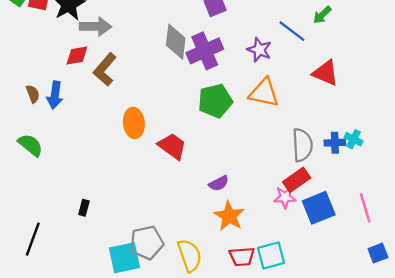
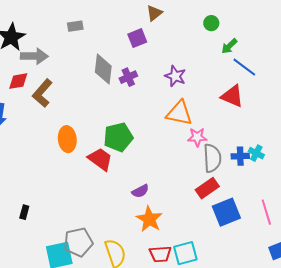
blue line: (292, 31) -> (244, 67), moved
purple cross: (205, 51) -> (128, 77), size x0.6
green pentagon: (215, 101) -> (118, 137), moved
pink star: (285, 197) -> (197, 137), moved

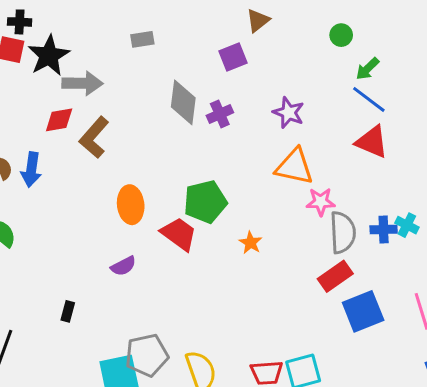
blue line: (244, 67) -> (369, 99), moved
purple semicircle: (140, 191) -> (123, 266), moved
orange star: (149, 219) -> (251, 243), moved, size x0.6

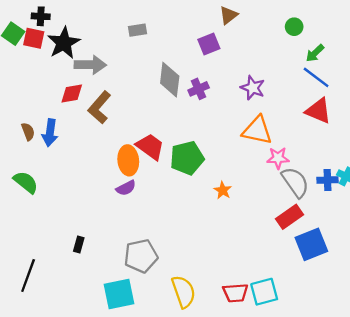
gray semicircle: (343, 232) -> (295, 182), turned -32
red trapezoid: (179, 234) -> (150, 147), moved
purple semicircle: (123, 266) -> (126, 188), moved
gray pentagon: (147, 355) -> (141, 256), moved

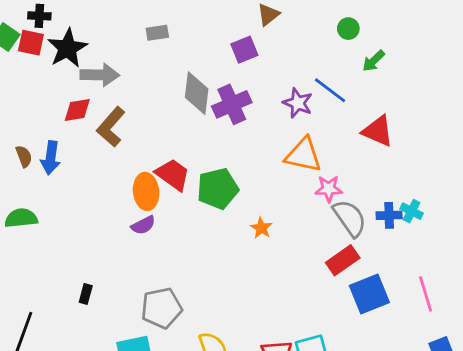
blue line: (316, 77) -> (330, 90), moved
purple cross: (199, 89) -> (232, 104), size x1.5
green semicircle: (26, 182) -> (21, 218), turned -45

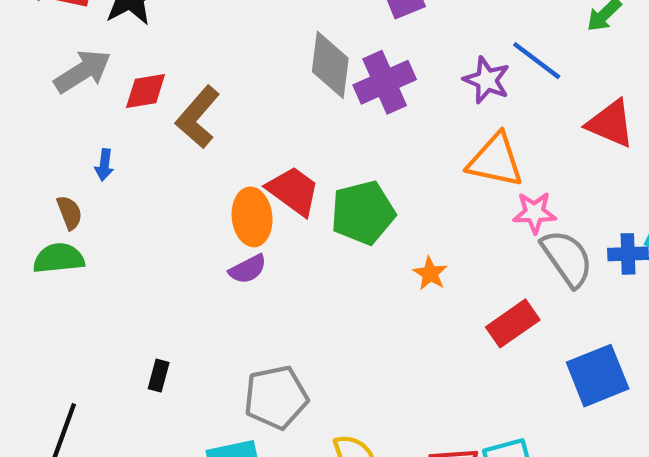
gray arrow: (100, 75) -> (83, 71), moved, turned -33
brown semicircle: (24, 156) -> (70, 213), moved
blue arrow: (51, 158) -> (104, 165), size x0.6
red rectangle: (343, 260) -> (513, 323), moved

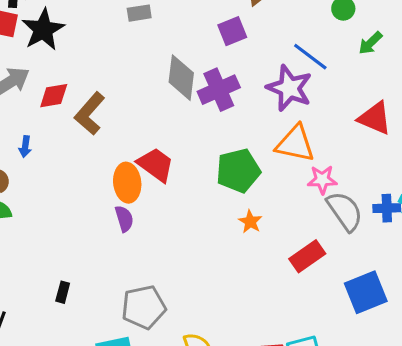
blue line: (537, 61) -> (310, 57), moved
purple star: (487, 80) -> (289, 88), size x1.4
green pentagon: (363, 213) -> (238, 171), moved
purple semicircle: (248, 269) -> (124, 219), turned -80

